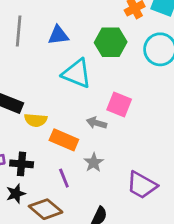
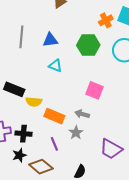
cyan triangle: (77, 73) -> (55, 66), moved, size x0.6
gray arrow: (96, 123) -> (82, 114), moved

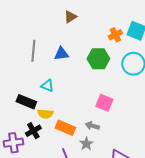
cyan triangle: (55, 66) -> (47, 86), moved
black cross: (23, 134) -> (33, 131), moved, turned -35

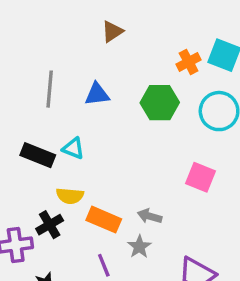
black rectangle: (26, 102) -> (38, 155), moved
pink square: (104, 103) -> (200, 177), moved

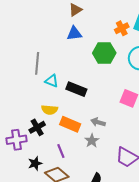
gray line: (50, 89) -> (37, 63), moved
blue triangle: (97, 94) -> (74, 33), moved
black rectangle: (38, 155) -> (76, 89), moved
purple line: (104, 265) -> (61, 151), moved

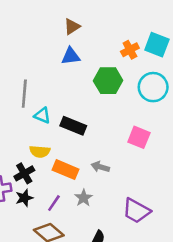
gray star: (92, 141) -> (84, 198), moved
purple line: (61, 151) -> (54, 203), turned 56
black star: (35, 163) -> (24, 198), moved

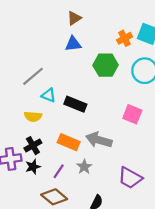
gray line: (24, 94) -> (33, 76), turned 45
yellow semicircle: (40, 152) -> (33, 116), moved
gray arrow: (100, 167) -> (99, 140), size x1.6

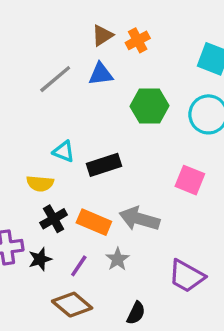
orange cross: (125, 38) -> (138, 40), moved
gray line: (33, 76) -> (55, 79), moved
black rectangle: (75, 104) -> (104, 165), turned -40
black cross: (33, 146) -> (54, 219), moved

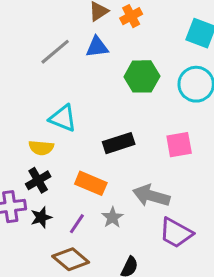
cyan triangle: (64, 151) -> (63, 118), size x1.4
black rectangle: (104, 165) -> (119, 143), moved
pink square: (190, 180) -> (179, 145), turned -32
black cross: (54, 219) -> (38, 180), moved
gray arrow: (139, 219) -> (151, 196), moved

